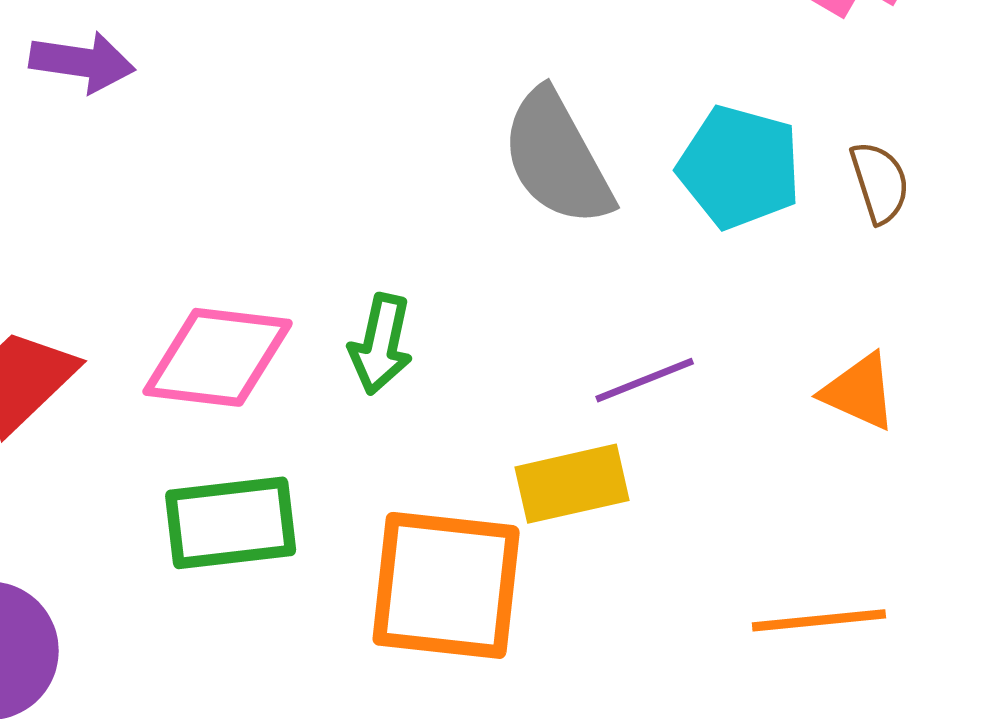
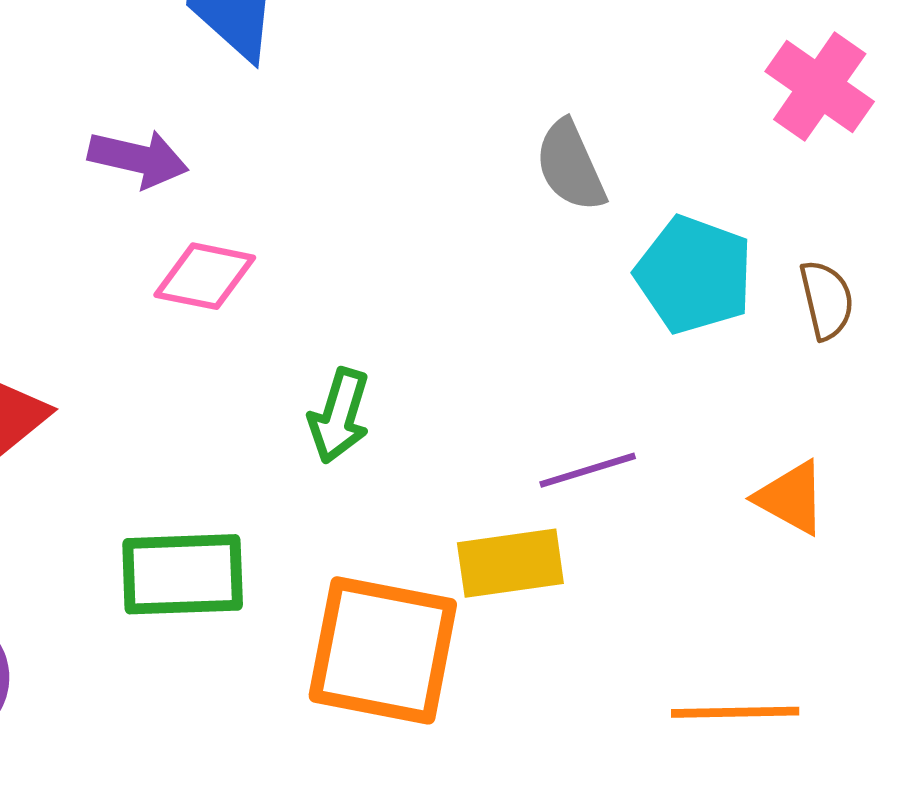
purple arrow: (82, 62) -> (138, 159), moved
gray semicircle: (557, 158) -> (570, 166), moved, size x0.7
pink diamond: (218, 357) -> (205, 276), moved, size x0.7

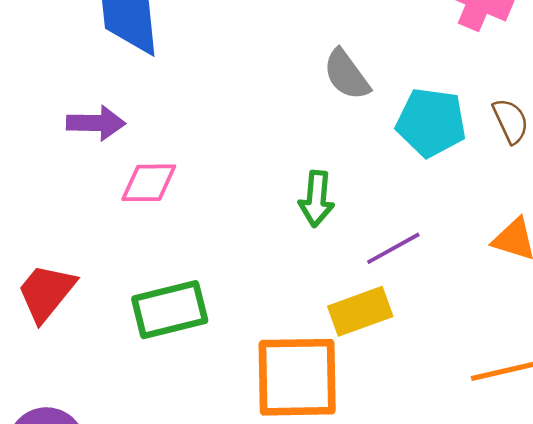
green arrow: (339, 416) -> (316, 199), moved
green rectangle: (183, 574) -> (170, 310), moved

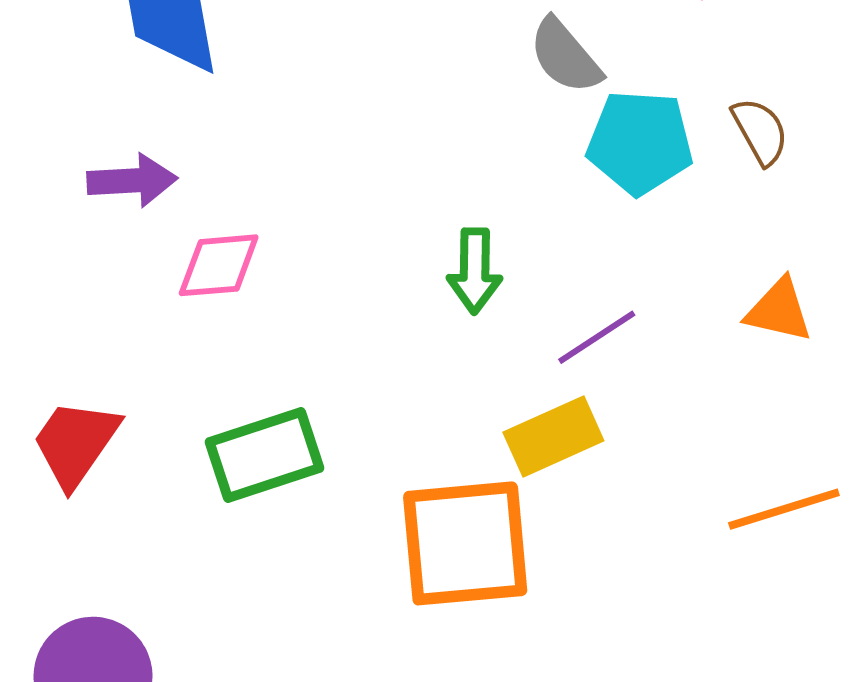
gray semicircle: (346, 75) -> (565, 56), moved

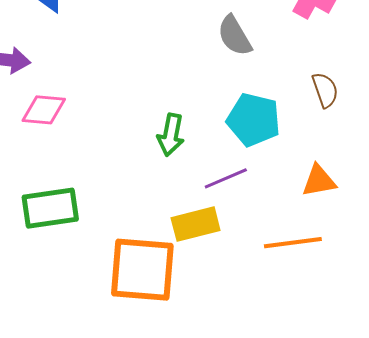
cyan pentagon: (640, 142) -> (254, 120), moved
orange triangle: (779, 310) -> (319, 181), turned -33
orange line: (784, 509) -> (293, 243), moved

